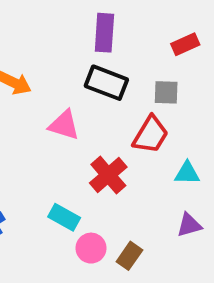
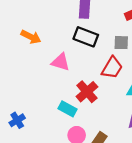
cyan rectangle: (64, 217) -> (67, 109), moved

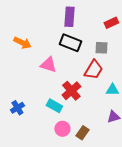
blue cross: (17, 120) -> (17, 108), moved

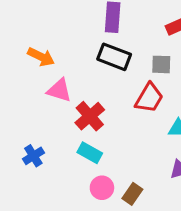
pink triangle: (48, 65) -> (59, 90), moved
red cross: (71, 91) -> (90, 116), moved

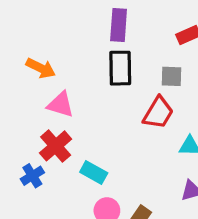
black rectangle: (114, 57) -> (120, 68), turned 68
red cross: (90, 116) -> (56, 146), moved

